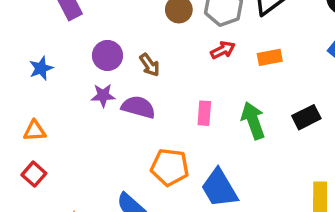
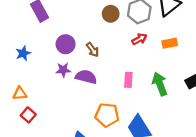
red square: (34, 174) -> (28, 115), moved

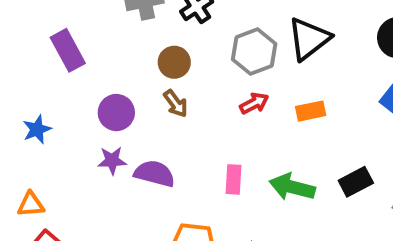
brown circle: (111, 14) -> (174, 62), moved
brown arrow: (93, 50) -> (176, 104), moved
green arrow: (160, 84) -> (292, 187), turned -55

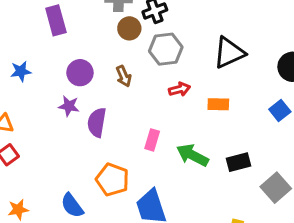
gray hexagon: (254, 52) -> (166, 49), moved
brown circle: (174, 62) -> (129, 28), moved
purple semicircle: (154, 174) -> (97, 122), turned -108

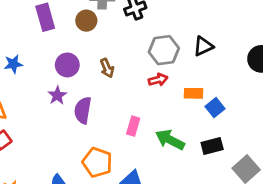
brown circle: (129, 28) -> (86, 21), moved
gray hexagon: (166, 49) -> (164, 50), moved
black triangle: (229, 53) -> (203, 46), size x0.7
purple star: (69, 106) -> (57, 95), turned 30
blue square: (280, 111) -> (215, 108), moved

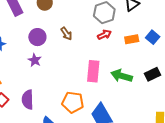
blue square: (215, 108) -> (153, 37), moved
purple semicircle: (83, 110) -> (28, 100), moved
pink rectangle: (133, 126) -> (93, 71), size x1.5

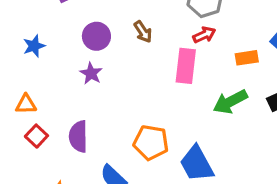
orange rectangle: (132, 39) -> (247, 58), moved
pink rectangle: (93, 71) -> (186, 66), moved
green arrow: (122, 76) -> (230, 102), turned -45

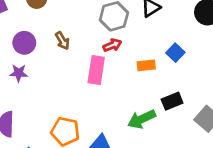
purple star: (91, 73) -> (19, 73), turned -30
green arrow: (230, 102) -> (142, 119), moved

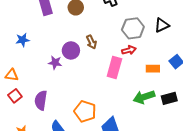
purple circle: (24, 43) -> (71, 50), moved
green arrow: (142, 119) -> (144, 97), moved

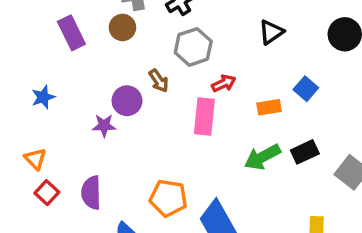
gray hexagon: (133, 28) -> (193, 47), moved
orange triangle: (12, 75) -> (35, 159), turned 48

